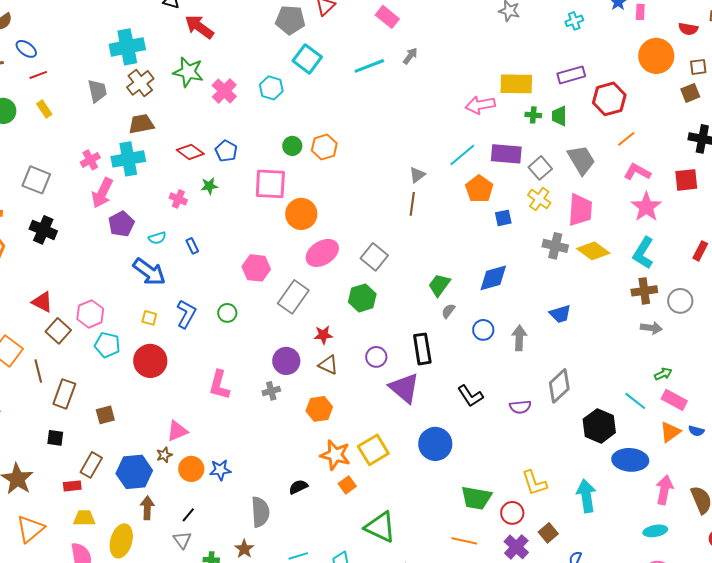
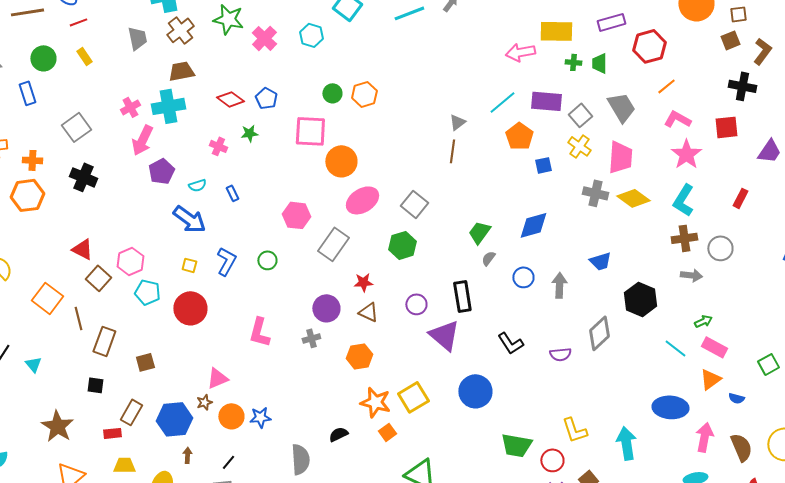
gray square: (36, 180) -> (76, 127), turned 32
black hexagon: (599, 426) -> (640, 299), moved
blue semicircle: (696, 431) -> (736, 398), moved
brown arrow: (147, 508) -> (187, 455), size x0.7

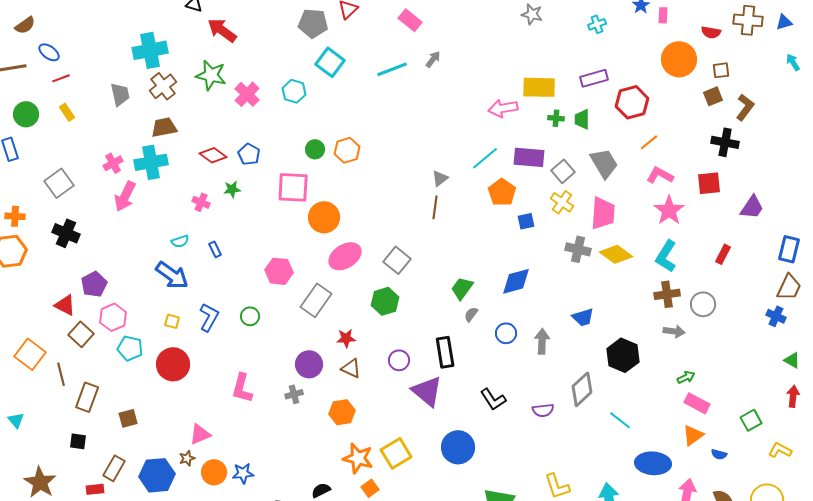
purple pentagon: (161, 171) -> (94, 284), moved
cyan line: (675, 348) -> (620, 420), moved

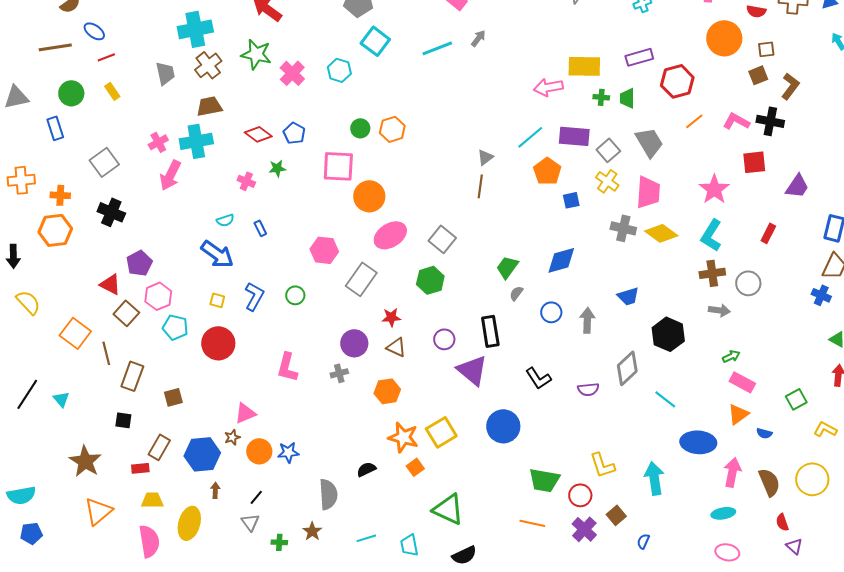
pink L-shape: (660, 175) -> (736, 121), moved

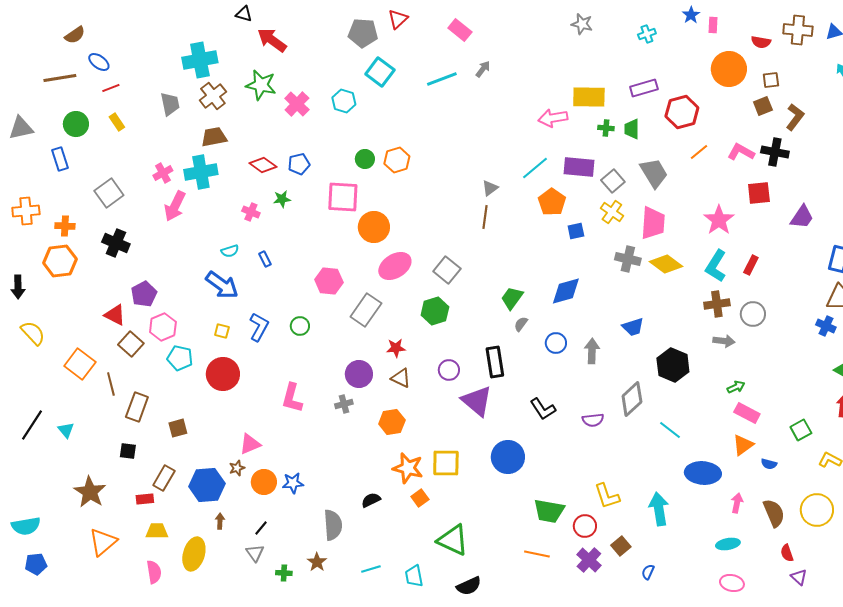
blue pentagon: (294, 133) -> (299, 164), turned 30
red rectangle: (768, 233) -> (751, 265), moved
yellow square: (441, 432) -> (446, 463), turned 32
pink arrow: (732, 472) -> (737, 503), size x0.7
pink semicircle: (149, 541) -> (154, 572), size x0.7

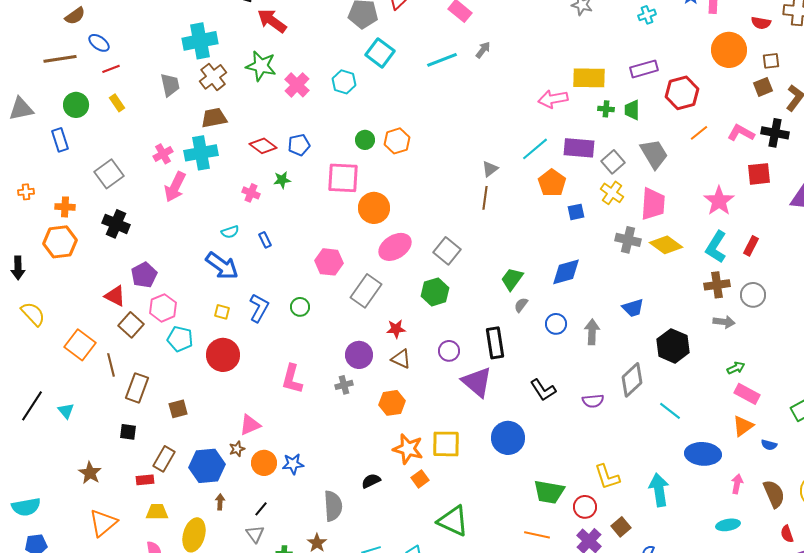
orange cross: (26, 211) -> (26, 192), size x0.6
brown star: (90, 492) -> (90, 473), size x0.7

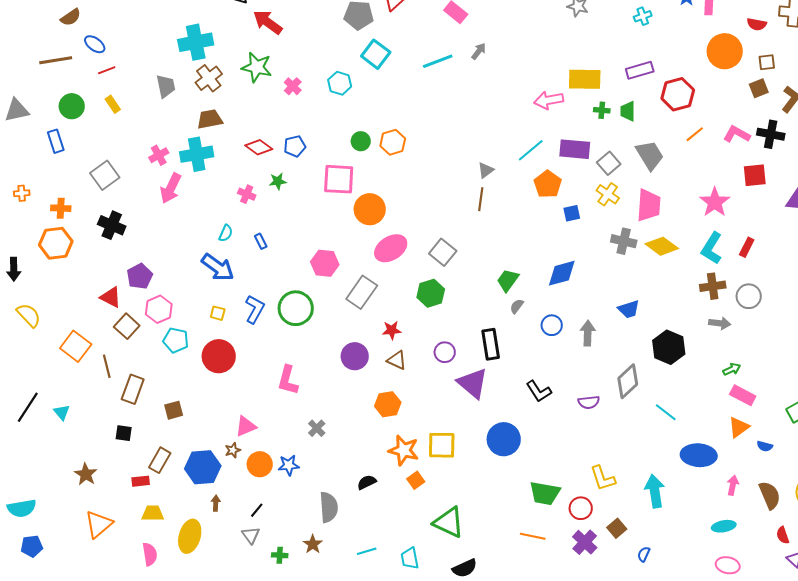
pink cross: (297, 85) -> (293, 86), size x0.7
cyan semicircle: (230, 232) -> (226, 233), turned -48
green circle: (300, 307) -> (296, 308), size x1.8
gray cross: (344, 385) -> (317, 428), moved, turned -30

